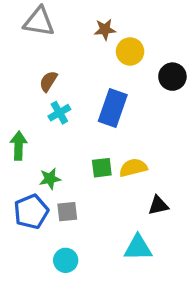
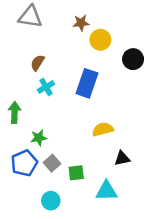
green square: (102, 168) -> (76, 173), moved
gray square: (67, 212) -> (52, 163), turned -35

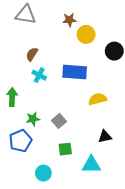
blue rectangle: (87, 83) -> (75, 72), turned 75
cyan cross: (46, 87) -> (39, 75), turned -32
yellow semicircle: (103, 129) -> (98, 99), moved
gray square: (52, 163) -> (59, 121), moved

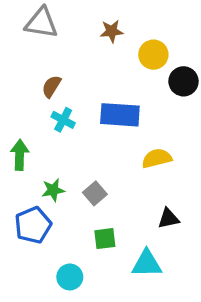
yellow circle: (86, 34) -> (153, 55), moved

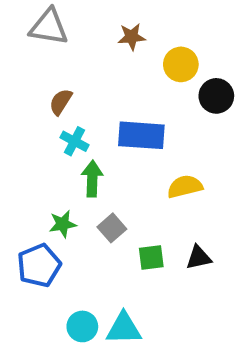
green arrow: (20, 155) -> (92, 179), moved
green square: (105, 239) -> (151, 258), moved
cyan triangle: (147, 264) -> (124, 328), moved

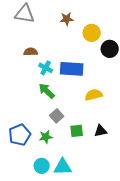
brown semicircle: (61, 102) -> (31, 52), turned 56
cyan cross: (74, 141) -> (46, 68), moved
green arrow: (92, 179) -> (47, 91), turned -48
green star: (63, 224) -> (46, 137), moved

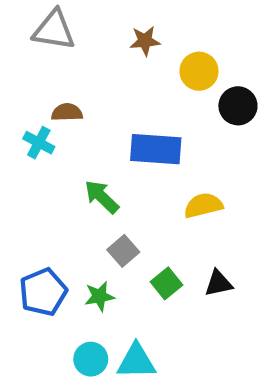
cyan cross: (46, 68) -> (39, 143), moved
green square: (77, 131) -> (167, 283), turned -32

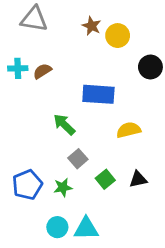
brown star: (145, 41) -> (92, 26), turned 30
yellow circle: (199, 71) -> (118, 36), moved
brown semicircle: (67, 112) -> (42, 71), turned -30
cyan cross: (39, 143) -> (18, 68), moved, turned -30

